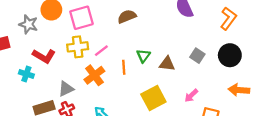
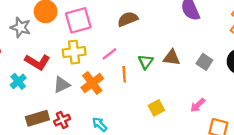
pink line: (101, 51) -> (109, 54), moved
brown triangle: (167, 64) -> (172, 58), moved
cyan cross: (26, 74) -> (18, 81), turned 32
gray triangle: (66, 89) -> (62, 85), moved
yellow square: (153, 98) -> (156, 108), size x0.6

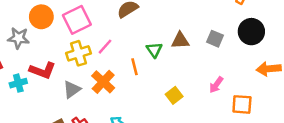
pink line: (109, 54) -> (105, 47), moved
cyan cross: (18, 81) -> (18, 83), moved, turned 35

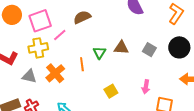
pink line: (105, 47) -> (60, 35), moved
pink arrow: (216, 85) -> (146, 87), turned -32
gray triangle: (72, 89) -> (29, 76), turned 42

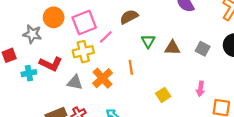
green triangle: (99, 53) -> (148, 41), moved

